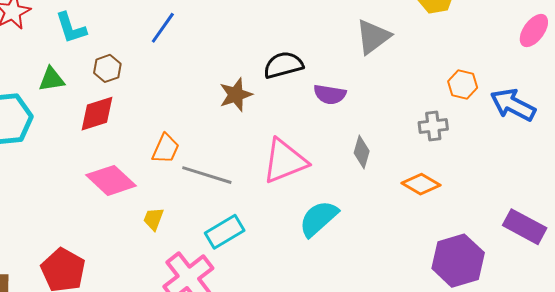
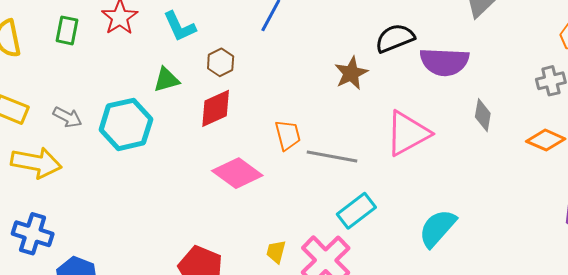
purple semicircle: (330, 94) -> (444, 62), size x1.5
orange trapezoid: (166, 149) -> (288, 135), turned -32
yellow trapezoid: (153, 219) -> (276, 252), moved
cyan semicircle: (318, 219) -> (437, 228), moved

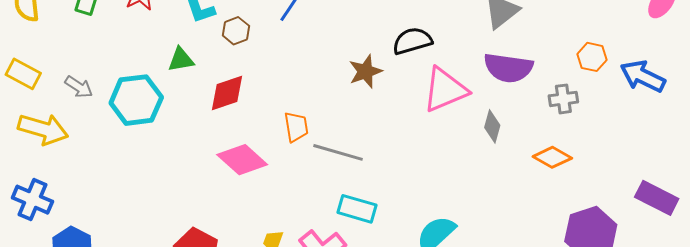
brown hexagon: (221, 62) -> (236, 31), moved
purple semicircle: (444, 62) -> (508, 68), moved
pink triangle: (408, 133) -> (445, 90), moved
cyan rectangle: (356, 211) -> (357, 209), turned 48

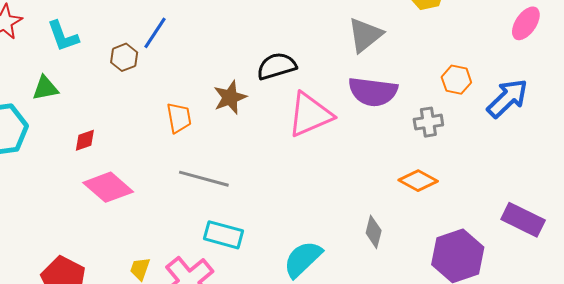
brown hexagon: (236, 31) -> (124, 57), moved
blue arrow: (643, 76) -> (507, 98), turned 111
red diamond: (227, 93) -> (85, 140), moved, size x0.6
gray diamond: (492, 126) -> (374, 232), moved
orange trapezoid: (296, 127) -> (179, 118), moved

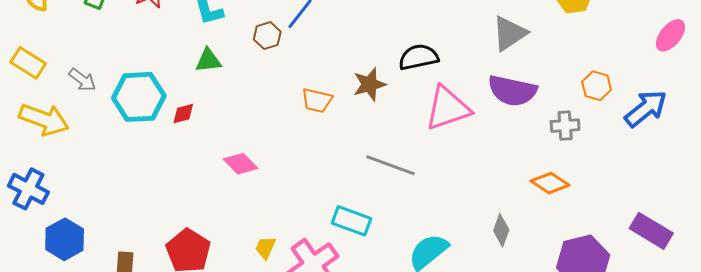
green triangle: (45, 88) -> (208, 60), moved
orange trapezoid: (179, 118) -> (317, 100), turned 108
red diamond: (85, 140) -> (183, 114), moved
gray line: (204, 179) -> (391, 165), moved
pink diamond: (108, 187) -> (240, 164), size x0.7

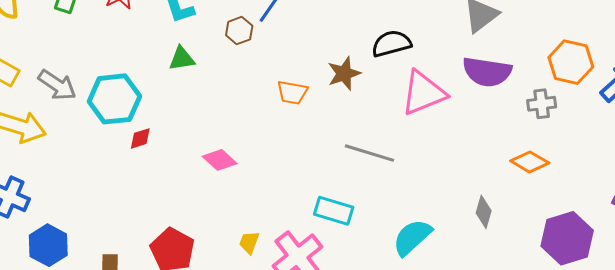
gray arrow: (82, 80) -> (57, 85), size x1.4
orange hexagon: (597, 86) -> (571, 62), size x1.5
red diamond: (183, 114) -> (140, 138), moved

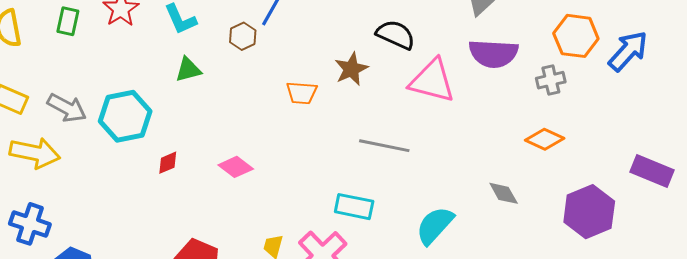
black semicircle: (391, 44) -> (396, 35), turned 45
pink triangle: (423, 93) -> (432, 81), turned 42
red diamond: (140, 138) -> (168, 163), moved
gray diamond: (484, 212) -> (504, 193), turned -40

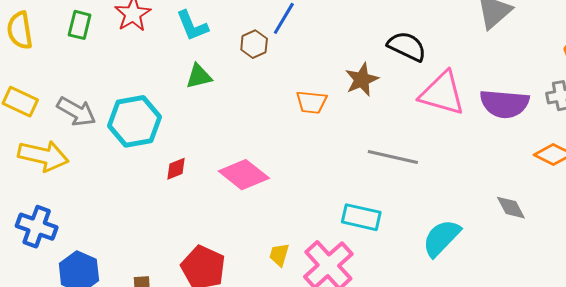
purple semicircle: (493, 54) -> (504, 104), moved
pink diamond: (236, 167) -> (244, 175), size x1.4

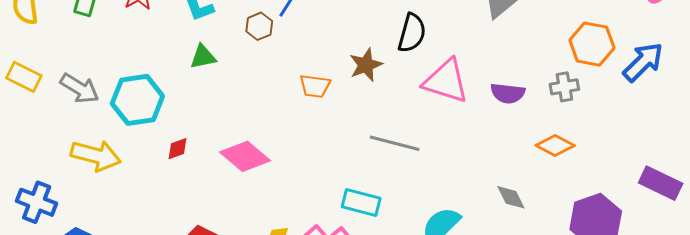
black semicircle: (407, 46) -> (412, 33), turned 78
purple semicircle: (504, 104) -> (508, 93), size x0.7
yellow arrow: (43, 156) -> (96, 156), moved

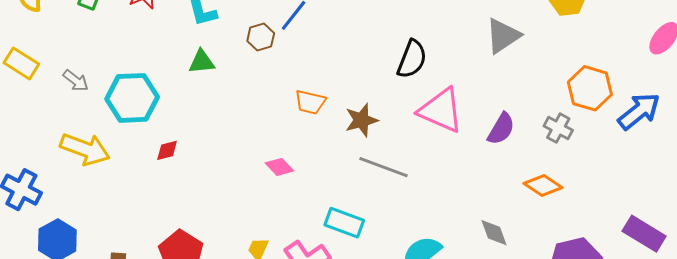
brown star: (366, 65) -> (361, 120), moved
gray cross: (564, 87) -> (558, 128), turned 32
gray arrow: (80, 88) -> (76, 81), size x0.7
purple semicircle: (508, 93) -> (501, 129), turned -72
pink diamond: (245, 156) -> (279, 167), moved, size x0.6

